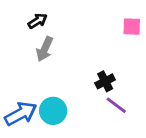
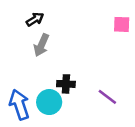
black cross: (105, 81) -> (66, 84), moved, turned 30
blue arrow: (21, 114) -> (19, 105), turned -80

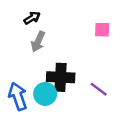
pink square: (122, 24) -> (102, 30), moved
black cross: (66, 84) -> (61, 77), size x1.6

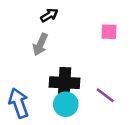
black arrow: (32, 18) -> (49, 15), moved
cyan circle: (45, 94) -> (66, 104), moved

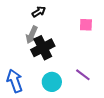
black cross: (64, 83) -> (43, 48), moved, turned -30

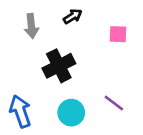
black arrow: (39, 12) -> (73, 16), moved
gray arrow: (32, 35) -> (31, 26), moved, turned -30

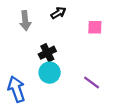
black cross: (59, 66) -> (47, 53), size x0.7
cyan circle: (71, 113) -> (50, 73), moved

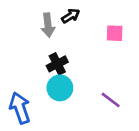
gray arrow: (25, 21) -> (48, 25), moved

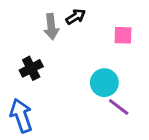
black cross: (57, 64) -> (31, 68), moved
cyan circle: (60, 88) -> (104, 83), moved

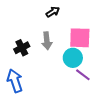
gray arrow: (51, 27) -> (47, 41), moved
pink square: (123, 35) -> (80, 38), moved, size x1.6

